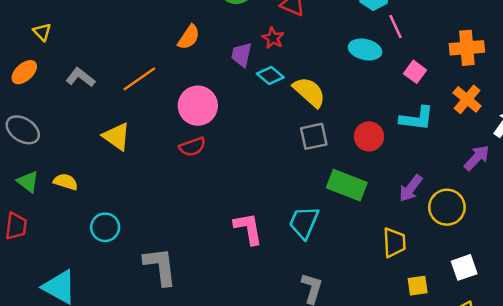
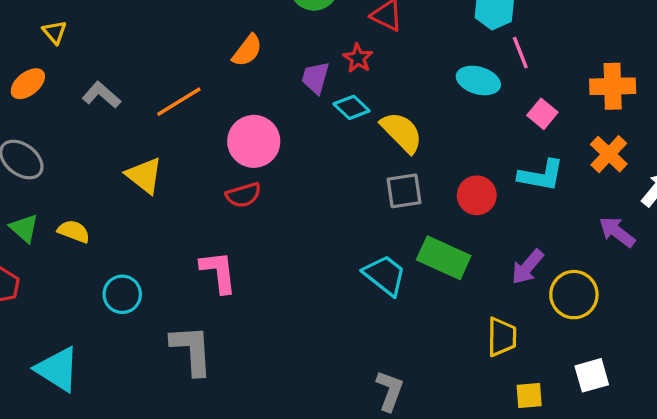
purple arrow: (477, 158) -> (617, 232), turned -100
cyan trapezoid: (304, 222) -> (385, 275), moved, turned 102
pink L-shape: (248, 228) -> (218, 272), moved

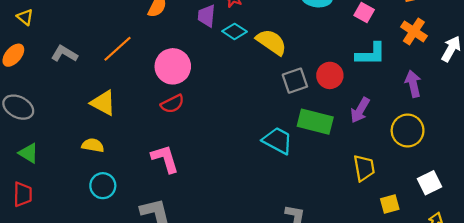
gray square: (404, 191) -> (295, 81), moved
yellow semicircle: (74, 231) -> (93, 145), moved
purple arrow: (617, 232) -> (413, 84), moved, turned 50
purple arrow: (527, 267) -> (360, 110), moved

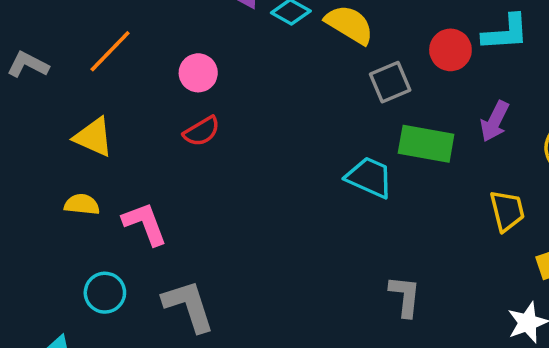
pink circle: (173, 66) -> (198, 73), size x0.7
red circle: (330, 75) -> (450, 50), moved
pink L-shape: (165, 159) -> (145, 224), moved
cyan circle: (103, 186) -> (105, 293), moved

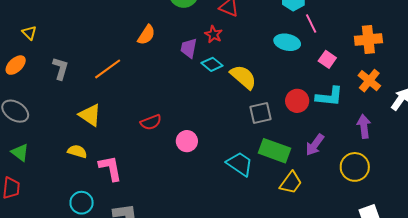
gray L-shape: (28, 65) -> (61, 68), turned 70
pink circle: (198, 73) -> (187, 141), moved
yellow trapezoid: (507, 211) -> (291, 183), moved, turned 40

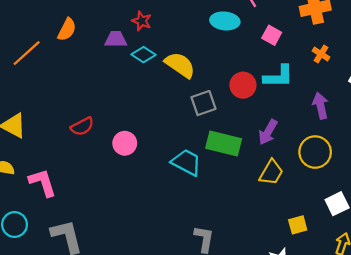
purple trapezoid: (189, 48) -> (116, 39), turned 85
orange line: (108, 69) -> (27, 53), moved
orange cross: (369, 81) -> (321, 54), size x0.7
yellow trapezoid: (291, 183) -> (271, 172), moved

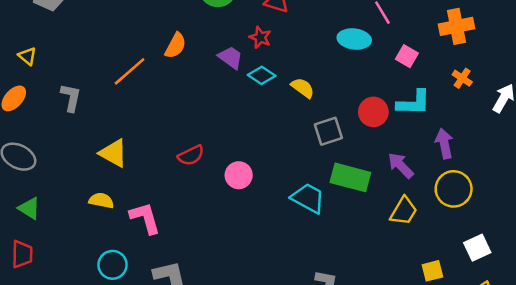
purple trapezoid: (116, 39) -> (231, 57), turned 35
yellow semicircle: (180, 65) -> (303, 88), size x0.7
purple arrow: (320, 106) -> (444, 144), moved
purple arrow: (268, 132) -> (401, 165), turned 105

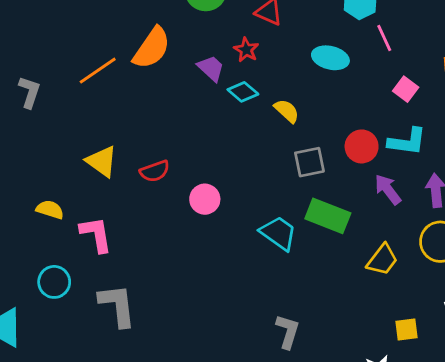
cyan ellipse: (354, 39) -> (330, 58), moved
orange semicircle: (176, 46) -> (152, 48), size x1.5
yellow triangle: (113, 153) -> (102, 161), moved
purple arrow: (401, 165) -> (388, 190), moved

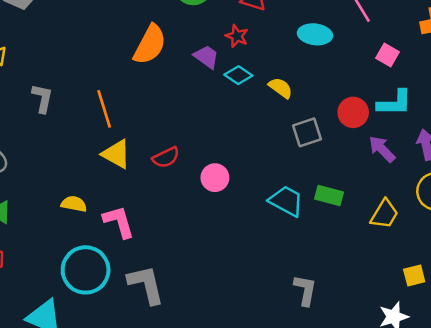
orange line: (98, 71) -> (104, 109), moved, turned -66
green rectangle: (328, 216) -> (329, 195), moved, size x0.7
cyan circle: (54, 282) -> (86, 270), size x1.6

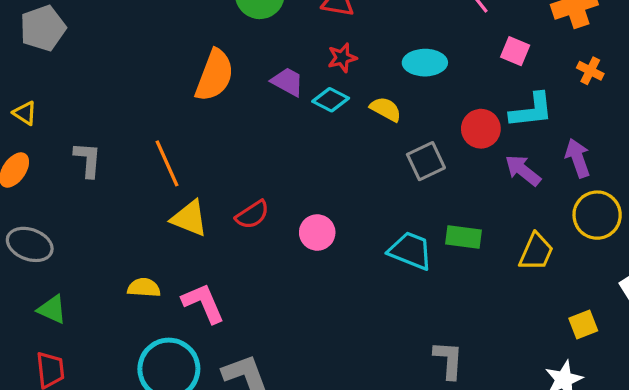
cyan ellipse: (315, 34) -> (425, 63), moved
red star: (237, 36) -> (342, 58), moved, turned -30

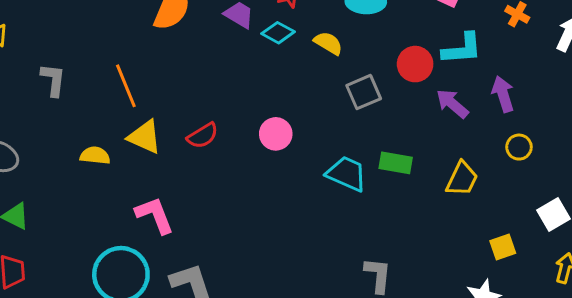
yellow circle: (597, 215) -> (519, 147), size x0.6
pink circle: (317, 232) -> (276, 134), moved
yellow semicircle: (144, 288) -> (95, 156), moved

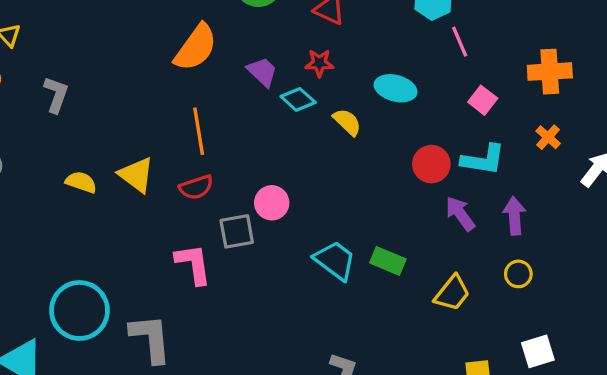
orange line: (126, 86) -> (199, 131), moved
gray square: (364, 92) -> (237, 231), moved
pink L-shape: (155, 215) -> (193, 264), moved

